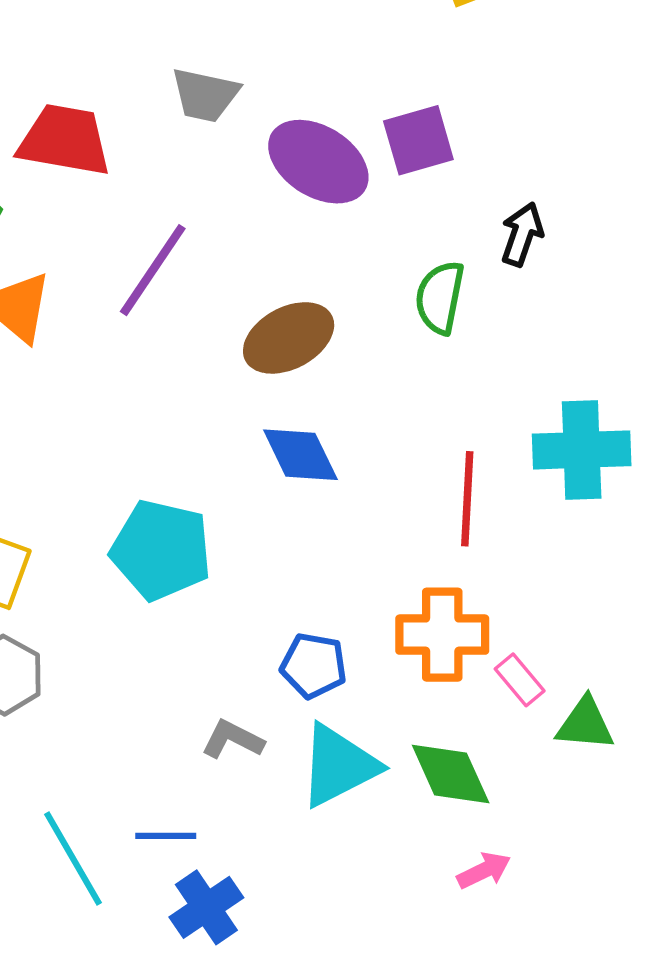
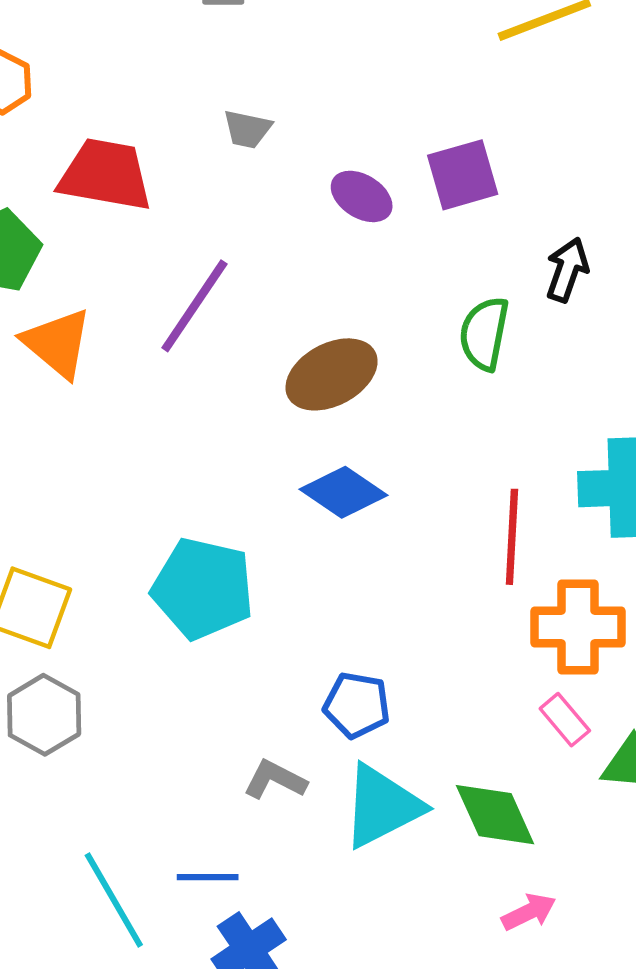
gray trapezoid: (205, 95) -> (247, 129), size x0.7
purple ellipse: (318, 162) -> (362, 196), size x0.6
blue diamond: (300, 455) -> (344, 492), turned -30
orange cross: (442, 635) -> (578, 627), moved

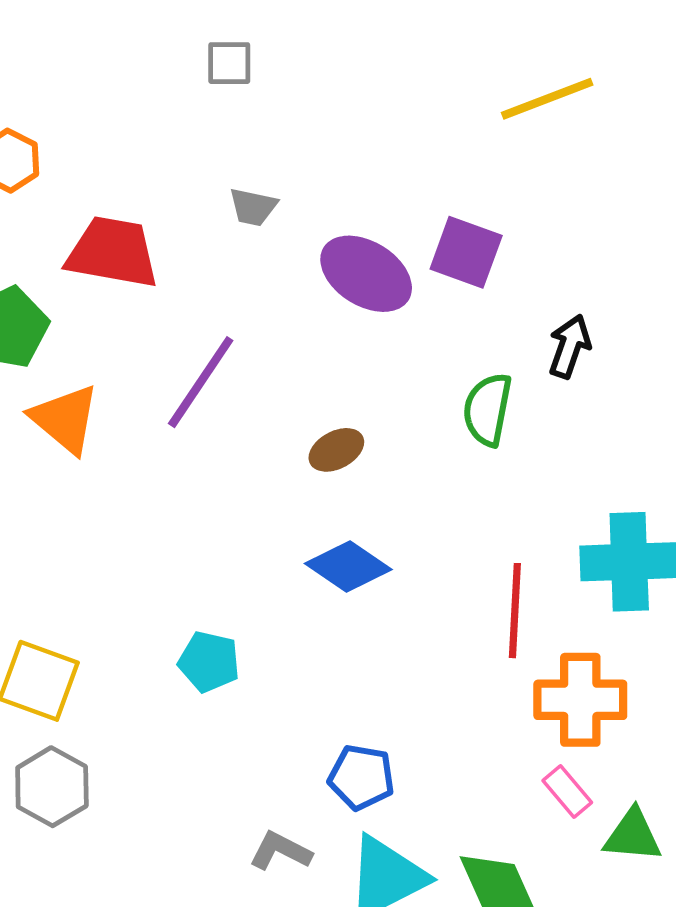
purple square: (463, 175) -> (466, 252), turned 36
purple ellipse: (362, 196) -> (366, 274), size x1.5
brown ellipse: (332, 374) -> (336, 450), size x0.6
cyan pentagon: (203, 589) -> (209, 662), size x0.6

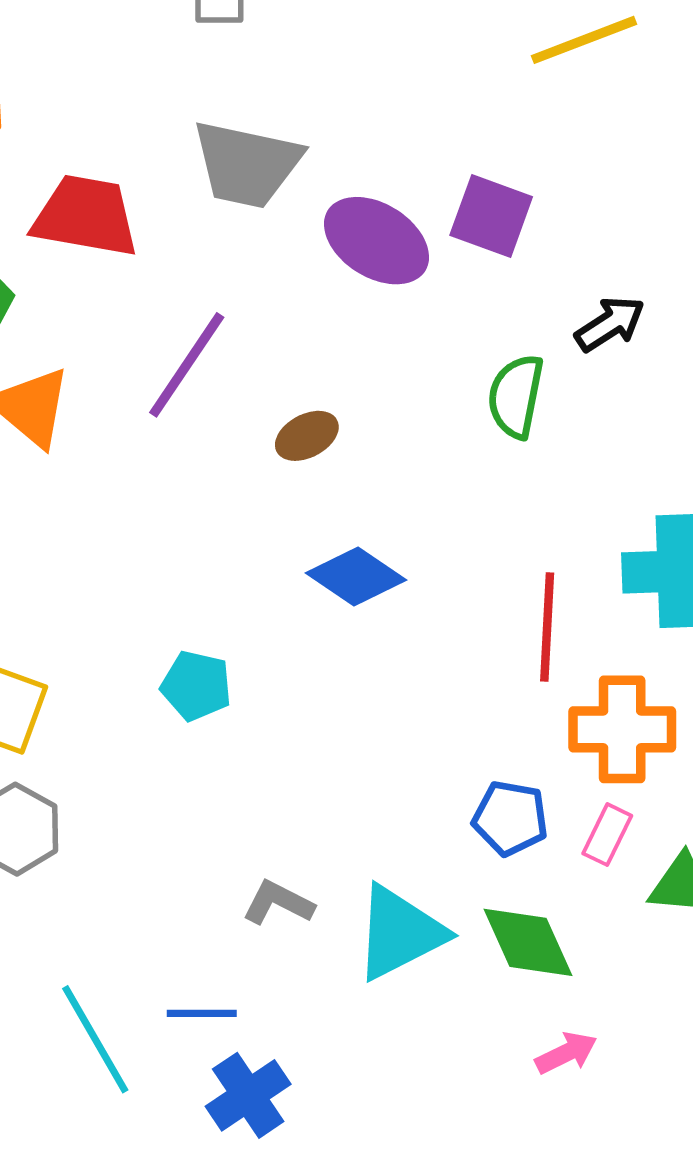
gray trapezoid: (253, 207) -> (247, 164), size x2.0
black arrow: (570, 346) -> (610, 324), turned 38
brown ellipse: (336, 450) -> (307, 436), moved
blue pentagon: (361, 777) -> (510, 818), moved
pink rectangle: (567, 791) -> (607, 835), turned 66

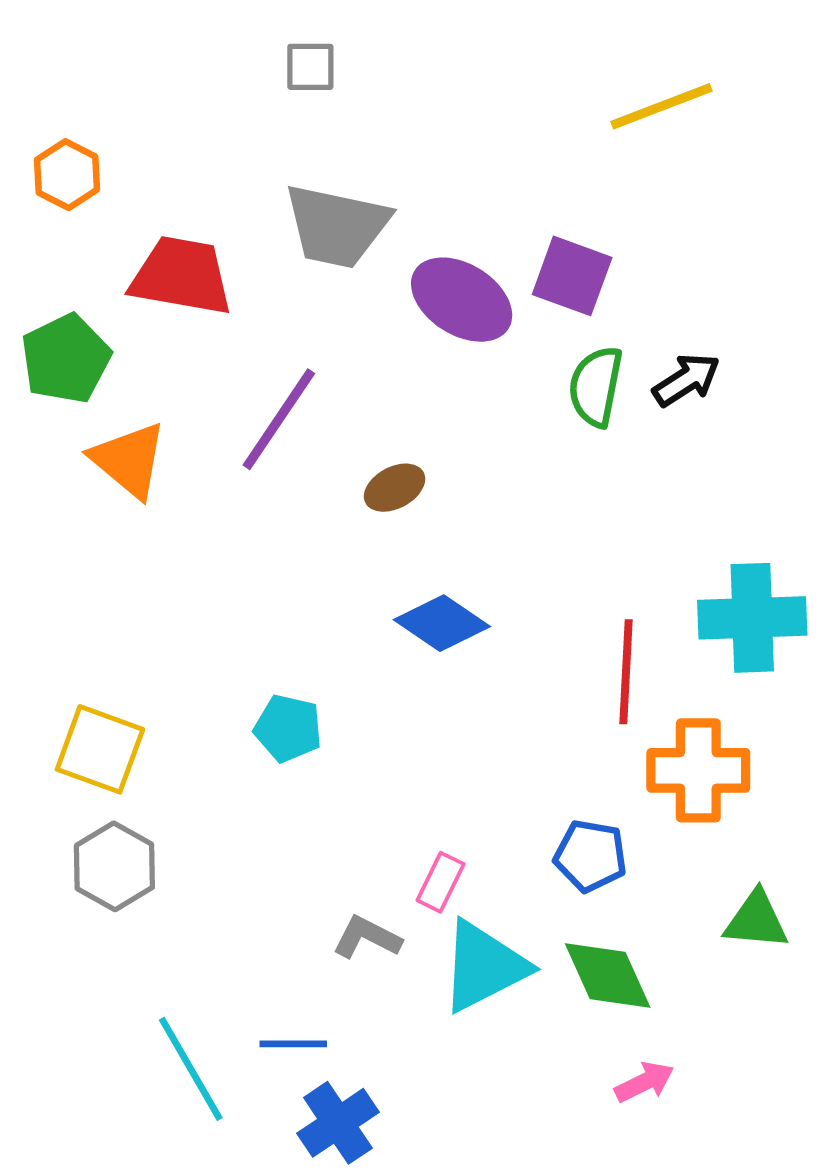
green semicircle: (516, 396) -> (596, 386), moved
pink rectangle: (607, 835) -> (441, 882), moved

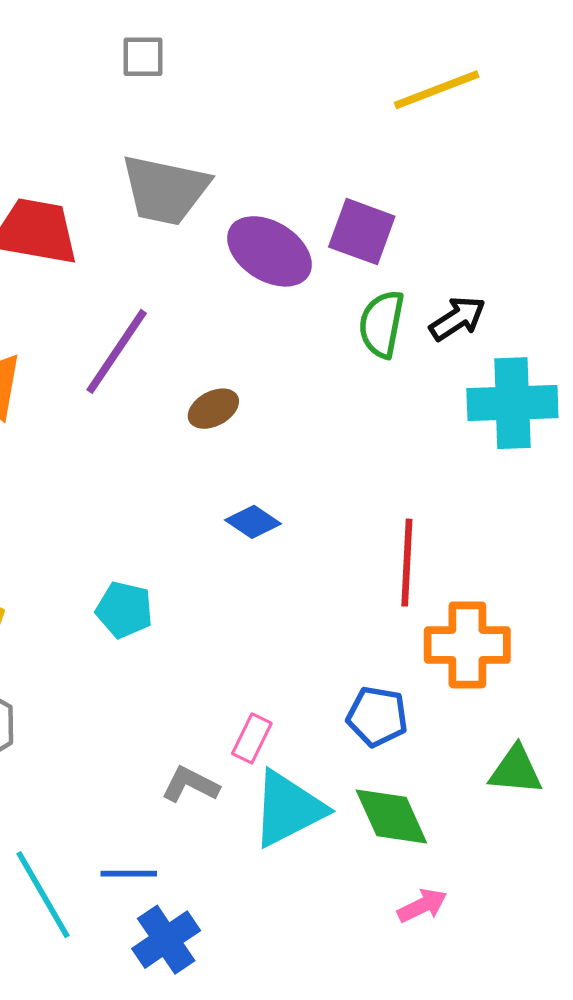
cyan cross: (752, 618) -> (512, 403), moved
blue diamond: (442, 623) -> (253, 522), size x0.7

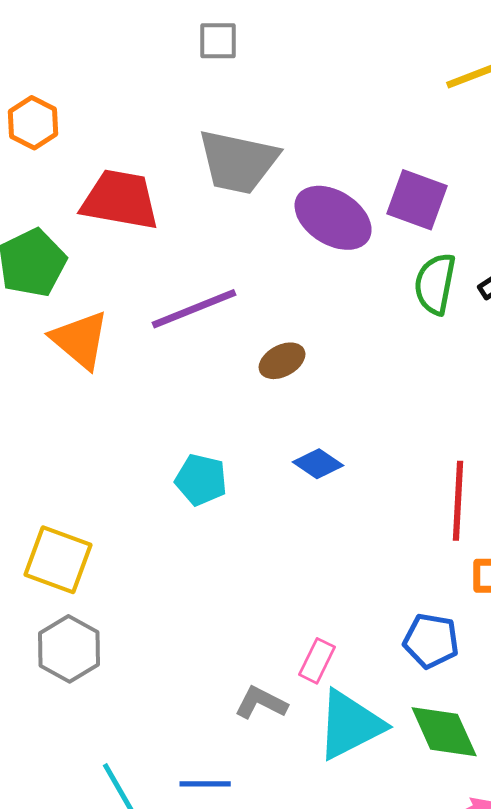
purple line: (117, 351) -> (194, 309), turned 34
cyan pentagon: (124, 610) -> (201, 480), moved

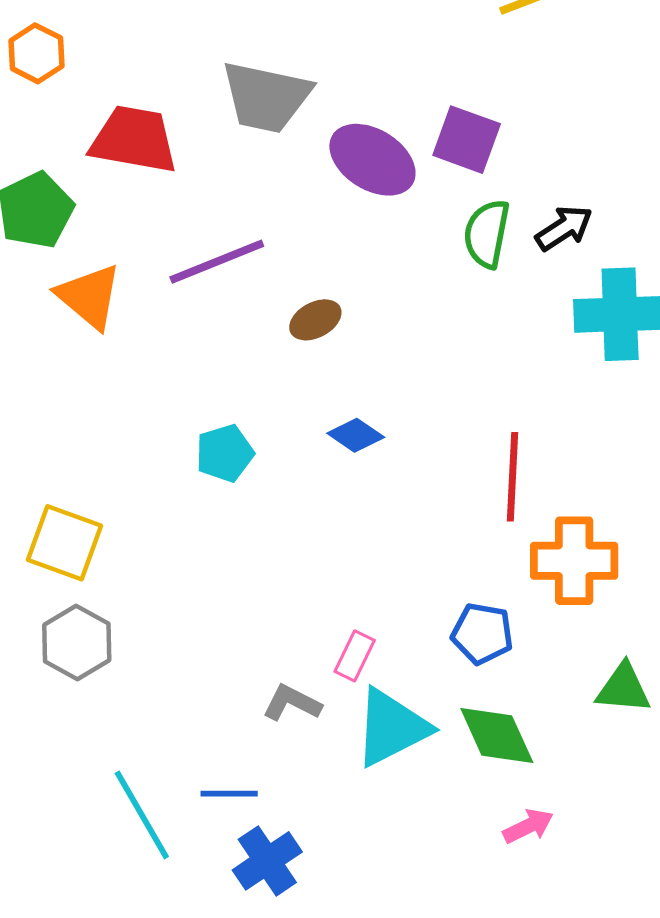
cyan pentagon: (201, 480) -> (225, 453), turned -30

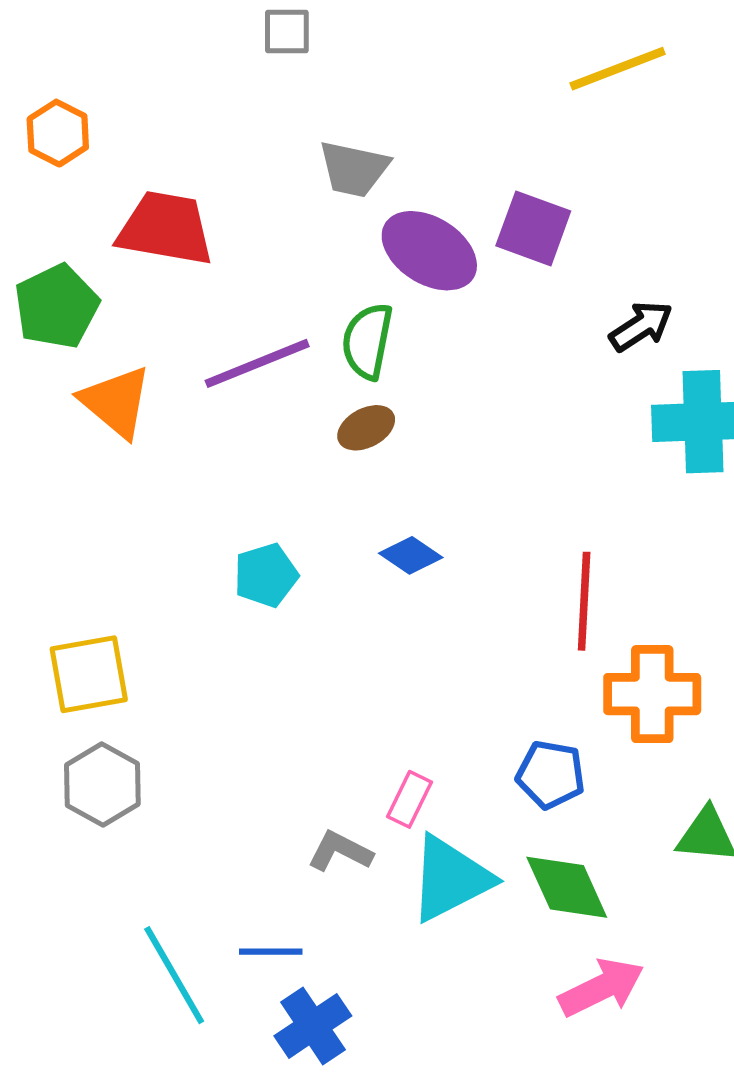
gray trapezoid: (266, 97) -> (354, 169), moved, size x0.7
green semicircle: (487, 234) -> (367, 341), moved
yellow square: (64, 543) -> (89, 674), turned -30
pink arrow: (528, 826) -> (601, 988), size x1.5

